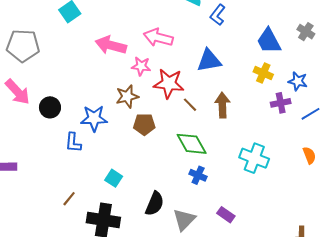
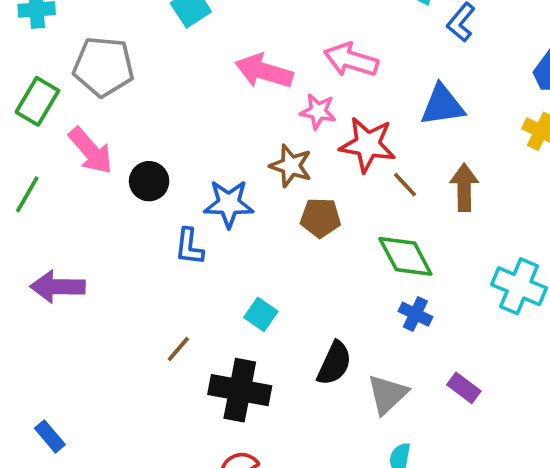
brown star: (127, 96) -> (291, 166), turned 30

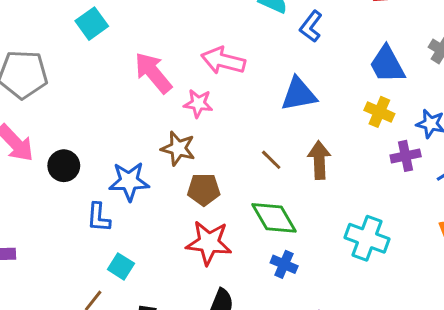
pink arrow: (264, 71) -> (153, 73), turned 36
red star: (368, 145) -> (209, 243), moved
cyan square: (261, 314) -> (121, 266), moved

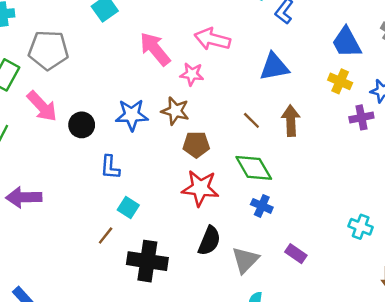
blue star: (129, 181) -> (132, 115), moved
cyan cross: (367, 238) -> (361, 227), moved, size x0.7

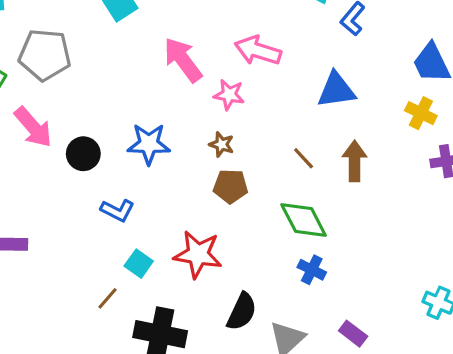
brown star: (175, 111) -> (222, 144), moved, size x0.7
blue L-shape: (110, 167) -> (118, 210), turned -70
red star: (200, 188) -> (198, 254), moved

